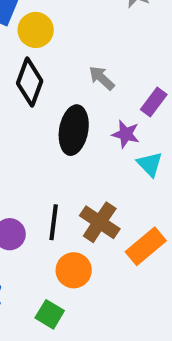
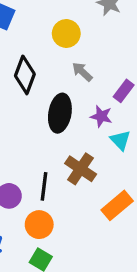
yellow circle: (36, 30) -> (66, 34), moved
brown cross: (100, 222) -> (81, 169), moved
orange circle: (74, 270) -> (39, 225), moved

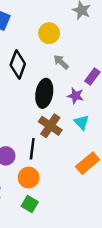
cyan triangle: (120, 140) -> (82, 122), moved
brown cross: (81, 169) -> (50, 126), moved

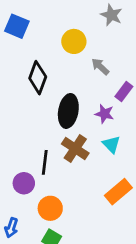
gray arrow: (61, 62) -> (100, 66), moved
black line: (32, 149) -> (45, 162), moved

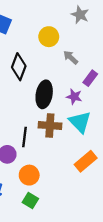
cyan triangle: (111, 144) -> (80, 122), size x1.5
brown cross: (75, 148) -> (50, 125), turned -30

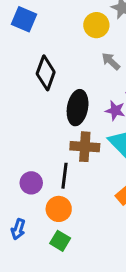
yellow circle: (49, 37) -> (96, 25), moved
black line: (25, 137) -> (65, 176), moved

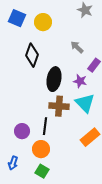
yellow circle: (96, 25) -> (43, 22), moved

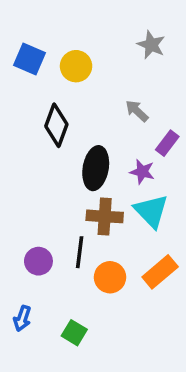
orange circle: (41, 149) -> (110, 277), moved

